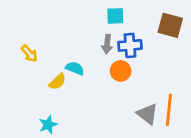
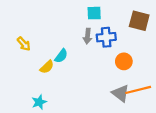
cyan semicircle: (75, 68) -> (61, 56), turned 104
orange circle: (121, 71) -> (124, 61), moved
orange line: (169, 110) -> (138, 90), turned 70

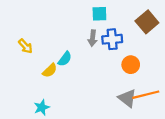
brown square: (139, 21) -> (147, 22), turned 35

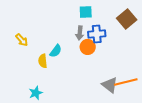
orange circle: (131, 65) -> (88, 47), moved
yellow semicircle: (50, 70) -> (43, 61), turned 128

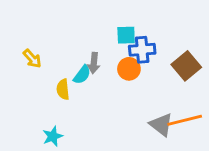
cyan square: (86, 12) -> (126, 35), moved
brown square: (127, 19) -> (186, 66), moved
gray arrow: (80, 33) -> (94, 63), moved

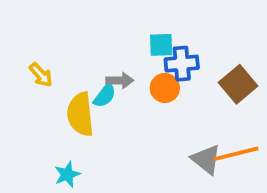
gray arrow: (94, 63) -> (120, 80), turned -96
yellow semicircle: (63, 89) -> (80, 114), size x1.6

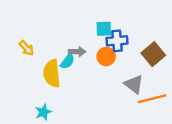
gray triangle: (206, 159) -> (134, 84), moved

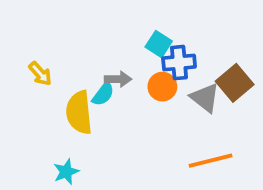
cyan square: (104, 29) -> (159, 44), turned 35
gray triangle: (134, 84) -> (205, 98), moved
orange line: (152, 99) -> (211, 161), moved

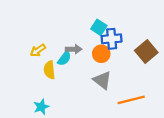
yellow arrow: (40, 74) -> (38, 50), moved, turned 98
gray triangle: (205, 98) -> (102, 80), moved
yellow semicircle: (79, 113) -> (49, 70), size x0.7

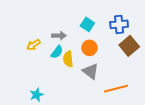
blue cross: (112, 39) -> (119, 24), moved
gray arrow: (74, 49) -> (59, 36), moved
yellow semicircle: (49, 70) -> (68, 59), moved

